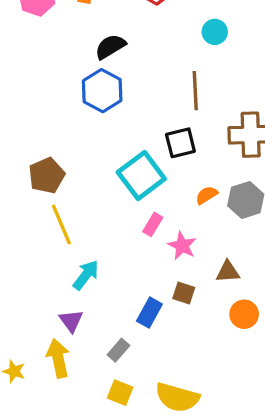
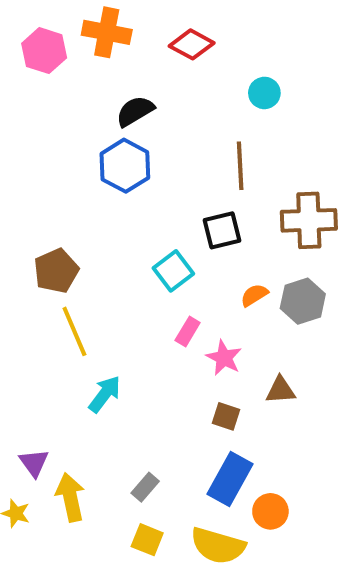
cyan square: (141, 175) -> (173, 271), size x0.7
blue rectangle: (149, 313) -> (230, 479), moved, size x1.4
orange circle: (244, 314) -> (270, 511), moved
purple triangle: (71, 321) -> (34, 463), moved

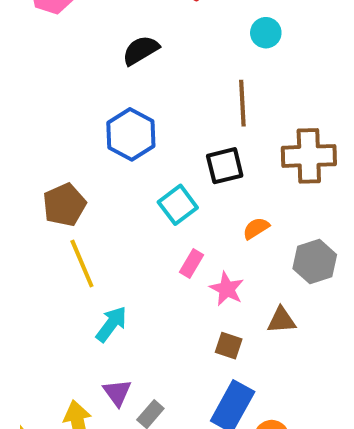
blue hexagon: (125, 166) -> (131, 134), moved
gray hexagon: (303, 301) -> (315, 262), moved
purple triangle: (34, 463) -> (117, 393), moved

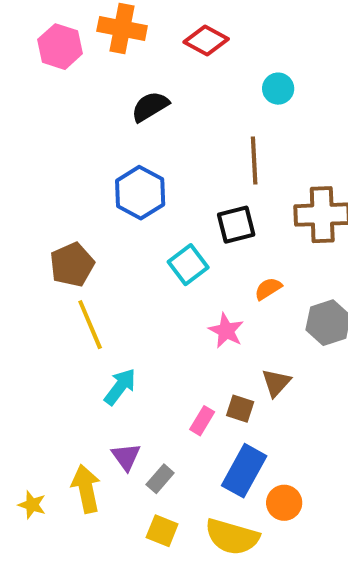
pink rectangle: (191, 263) -> (202, 421), moved
pink star: (227, 289) -> (226, 331), moved
brown triangle: (281, 320) -> (276, 383), moved, turned -44

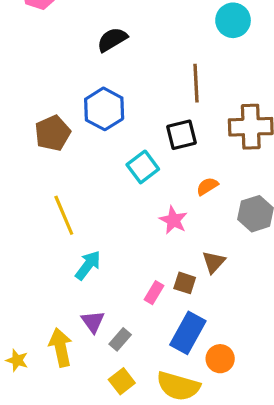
cyan circle: (278, 89) -> (233, 20), moved, size x1.4
brown pentagon: (72, 265) -> (53, 133), moved
yellow square: (162, 531) -> (122, 381), turned 30

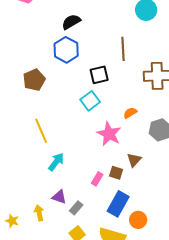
blue hexagon: (104, 109) -> (66, 50), moved
black square: (181, 135) -> (99, 75), moved
pink star: (173, 220) -> (109, 134), size x1.4
purple triangle: (93, 322) -> (59, 197), turned -35
yellow arrow: (61, 347) -> (39, 213), size x0.7

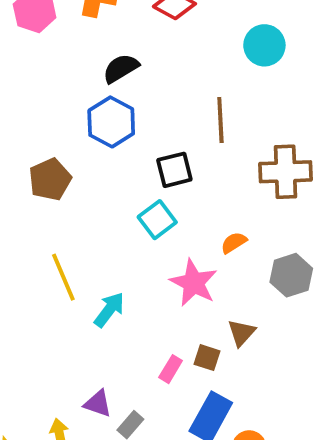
cyan arrow: (56, 162) -> (109, 310), moved

